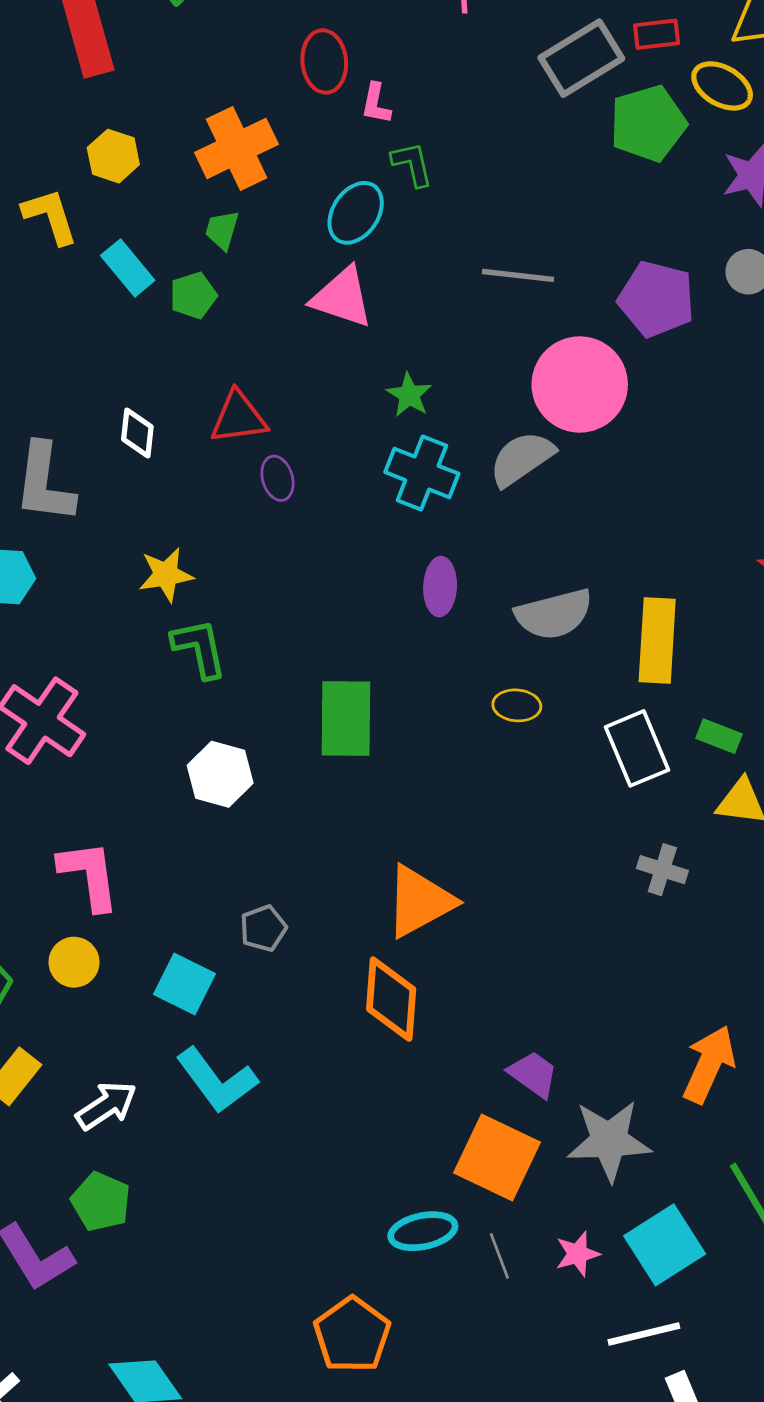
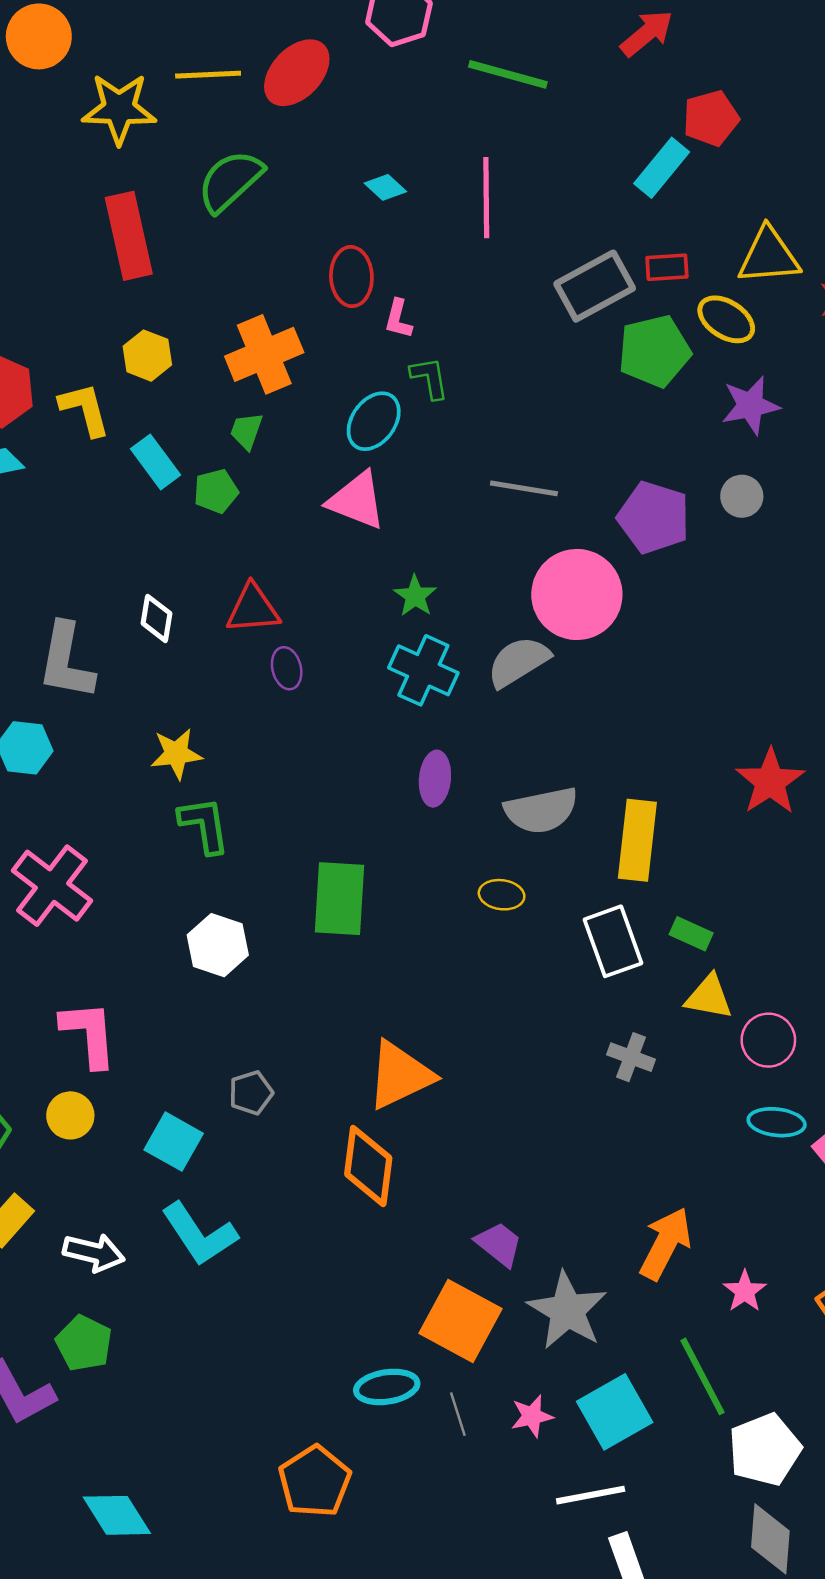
white arrow: (106, 1106) -> (94, 1253), turned 44
gray star: (609, 1140) -> (567, 1311), turned 30

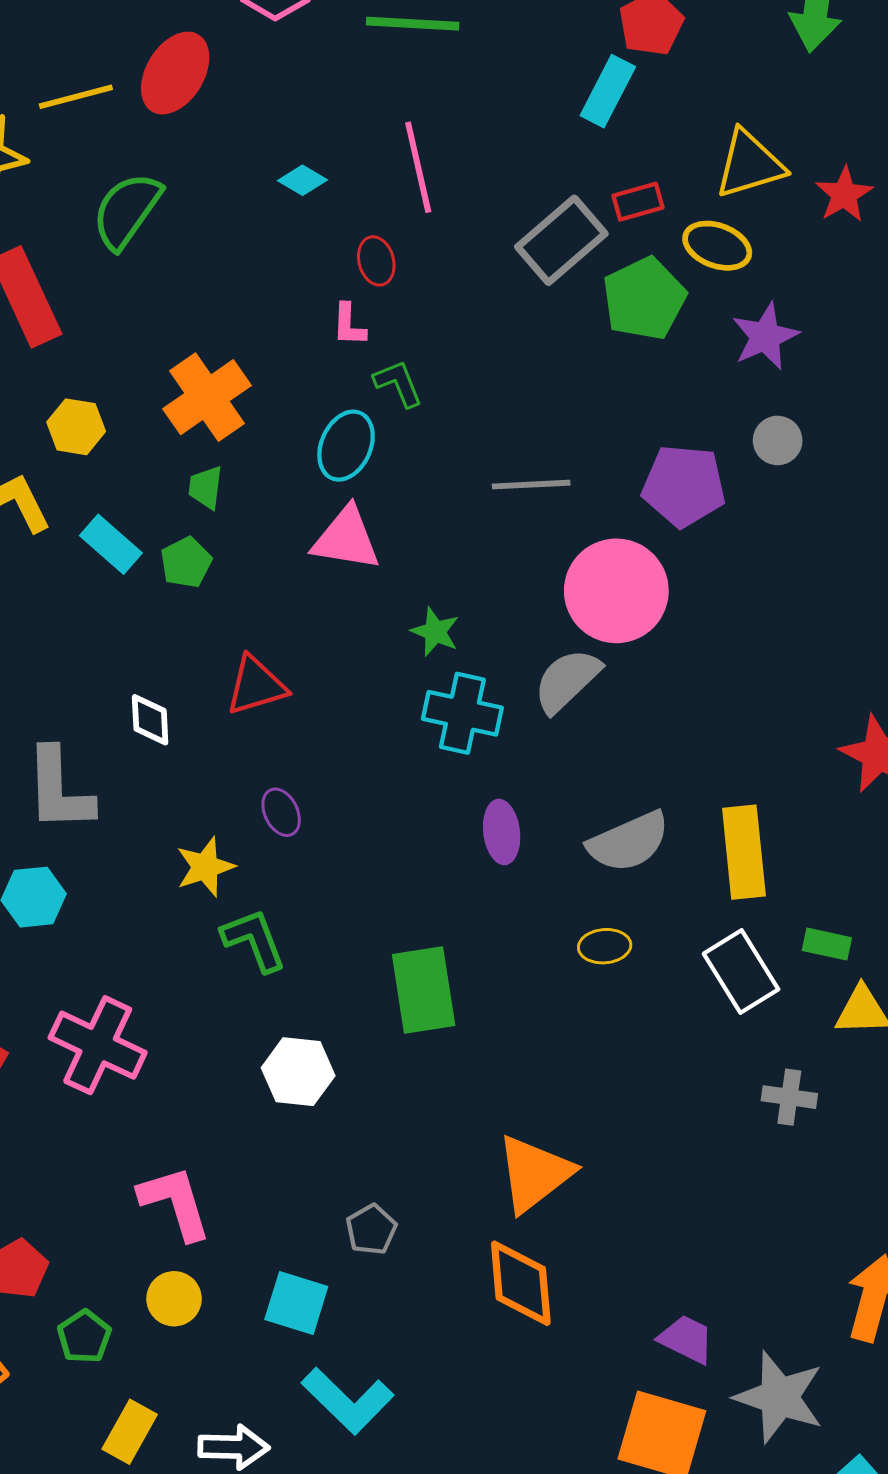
red ellipse: (351, 277) -> (376, 261), moved, size x0.7
purple ellipse: (287, 668) -> (281, 812), moved

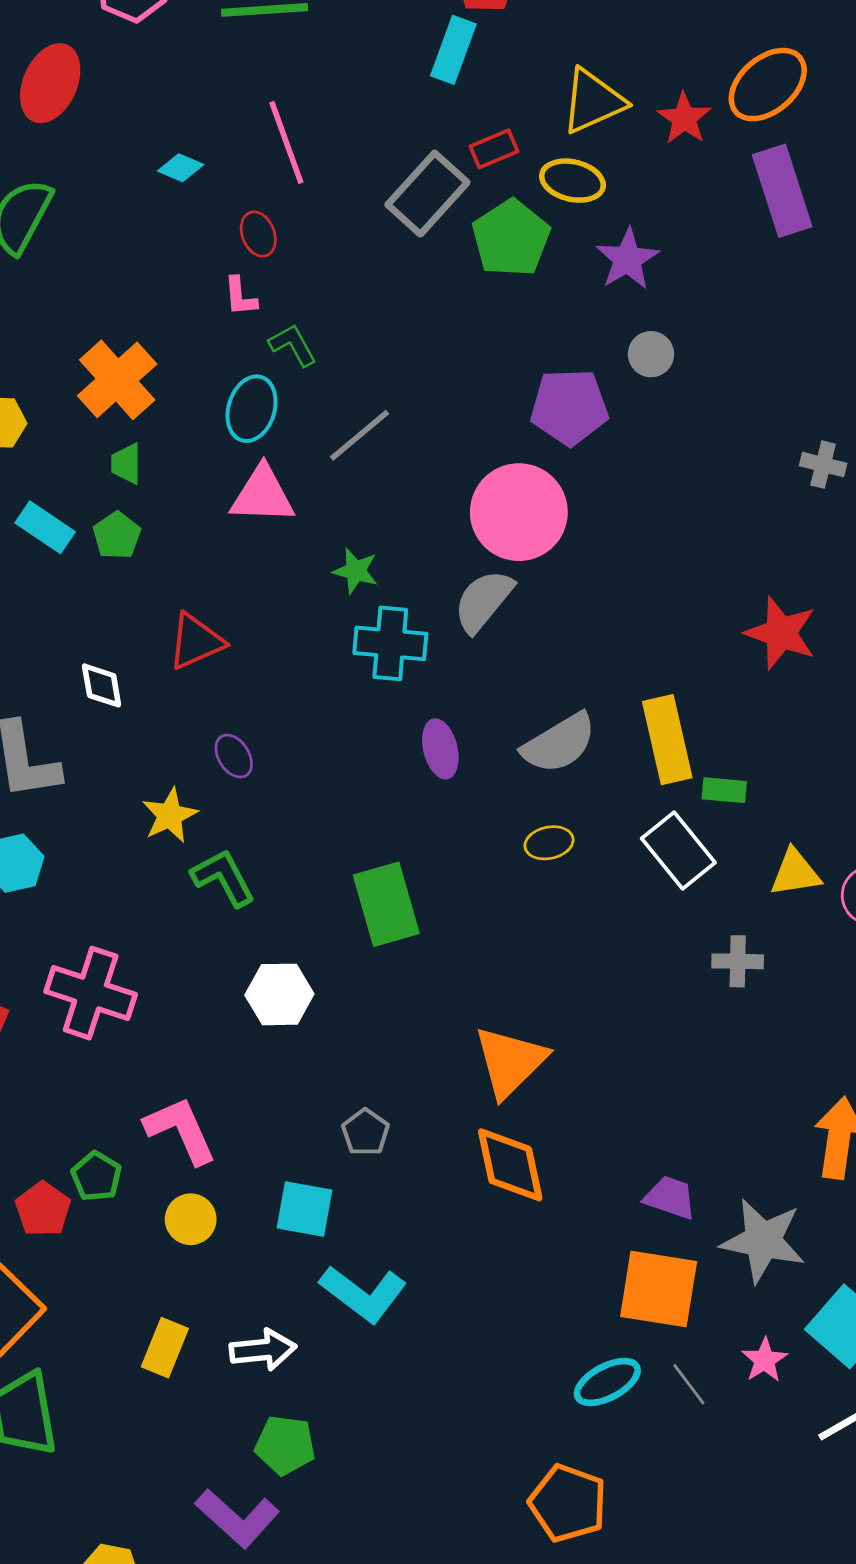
gray line: (531, 485) -> (359, 435), moved, turned -30
green rectangle: (827, 944) -> (724, 790), moved
green pentagon: (84, 1337) -> (96, 1176), moved

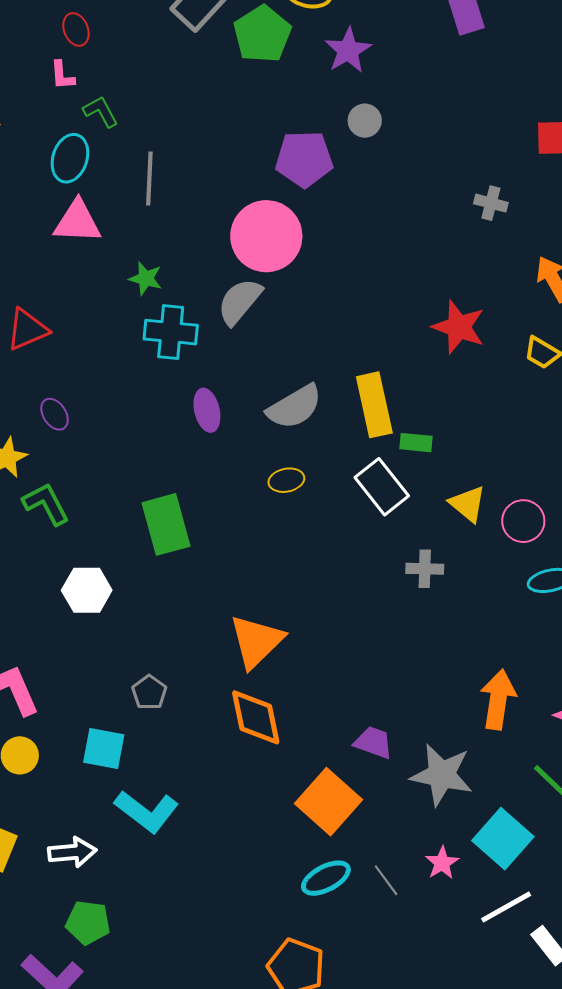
gray line: (359, 435) -> (149, 179), turned -48
yellow triangle: (795, 873) -> (468, 504), turned 48
orange square: (659, 1289) -> (328, 802), moved, turned 32

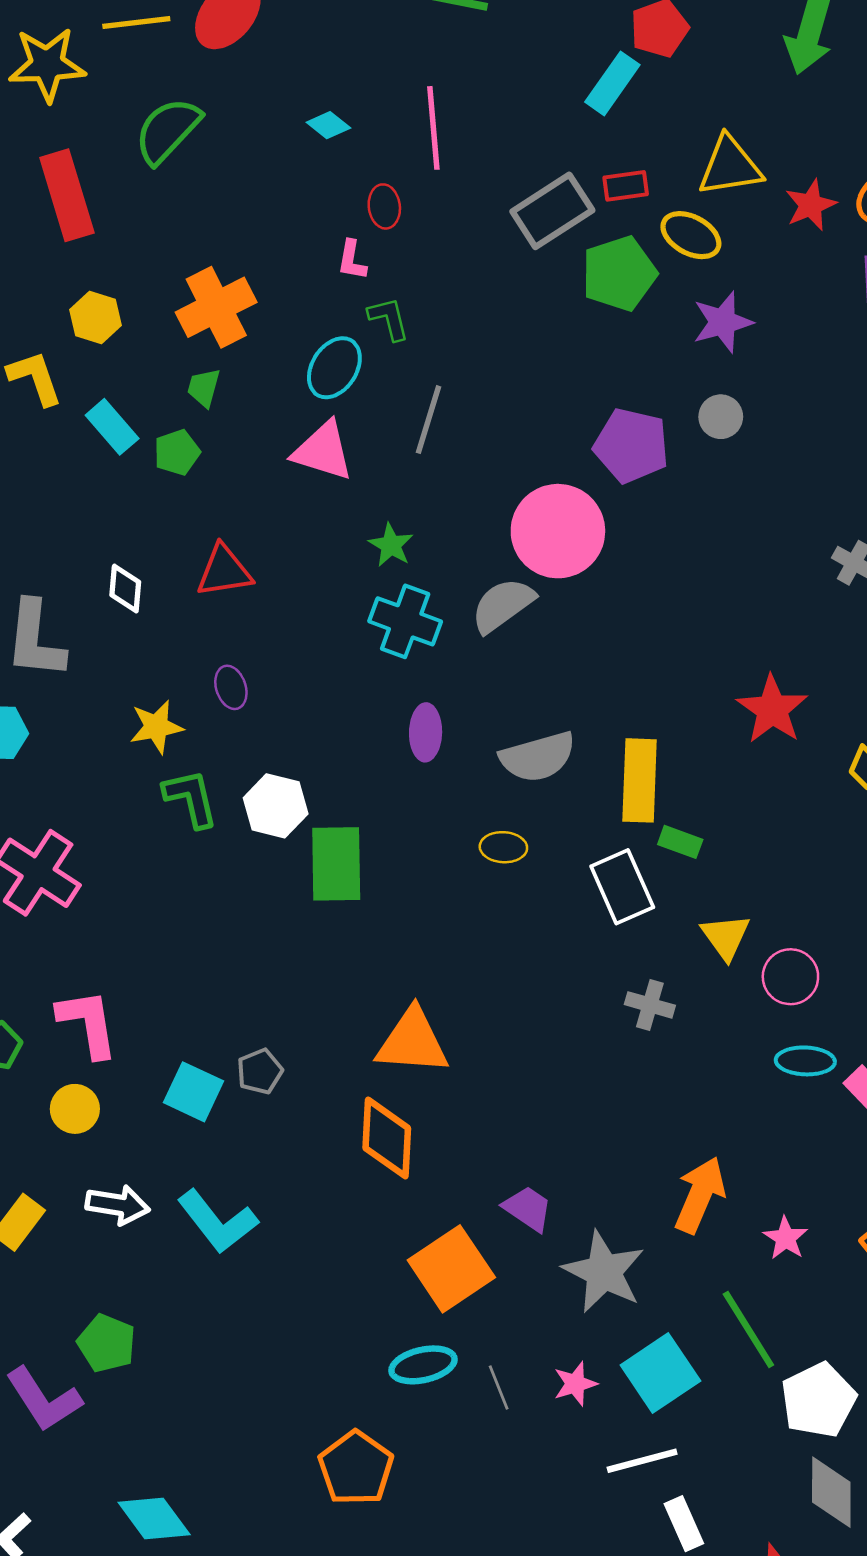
white hexagon: (87, 590) -> (276, 806), moved
orange triangle: (256, 641) -> (412, 1042), turned 34
cyan square: (104, 749) -> (193, 1092), moved
white arrow: (72, 852) -> (118, 1205), moved

